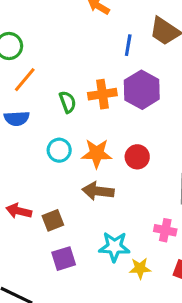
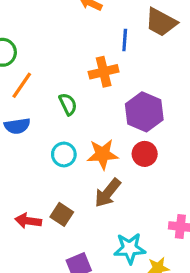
purple hexagon: (142, 90) -> (144, 112), moved
orange cross: (102, 94) -> (104, 72), moved
brown arrow: (98, 191) -> (108, 193), turned -52
brown square: (53, 220) -> (62, 214), moved, turned -30

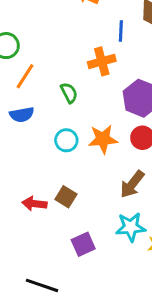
brown arrow: (108, 193) -> (132, 184), moved

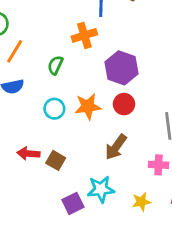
green semicircle: (69, 93) -> (55, 65), turned -126
red arrow: (34, 204) -> (28, 154), moved
cyan star: (131, 227) -> (101, 189), moved

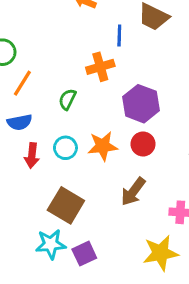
red arrow: (28, 154) -> (32, 155), moved, turned -90
brown square: (56, 160) -> (66, 205), size x1.6
cyan star: (101, 189) -> (51, 244), moved
yellow star: (141, 202) -> (161, 253), size x1.6

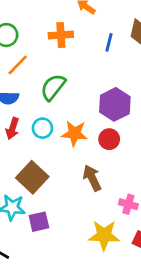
orange cross: (100, 67) -> (61, 35), moved
green semicircle: (67, 99) -> (53, 87), size x1.5
brown arrow: (133, 192) -> (92, 178), turned 105

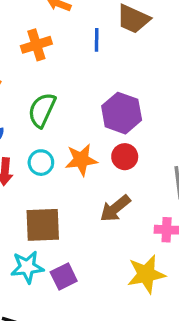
brown square: (32, 177) -> (43, 225), turned -32
brown arrow: (92, 178) -> (115, 208), turned -90

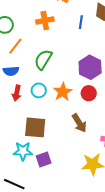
orange star: (81, 160) -> (63, 92), turned -30
brown arrow: (115, 208) -> (79, 123), turned -90

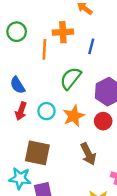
blue line: (81, 22) -> (91, 46), moved
orange line: (15, 46) -> (44, 49), moved, turned -42
green semicircle: (43, 60) -> (71, 78), moved
blue semicircle: (11, 71) -> (17, 85), turned 56

